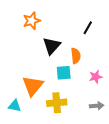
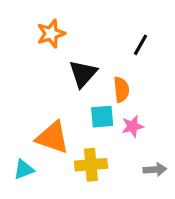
pink star: (96, 77) -> (133, 126), moved
orange triangle: (33, 86) -> (53, 138), turned -50
cyan triangle: (15, 106) -> (24, 169), turned -32

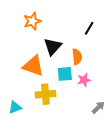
orange triangle: (53, 138) -> (33, 66), moved
yellow cross: (91, 165) -> (46, 94), moved
gray arrow: (155, 169) -> (98, 107), turned -40

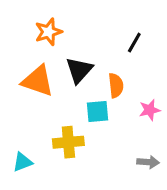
orange triangle: (33, 66) -> (38, 81), moved
pink star: (84, 80) -> (150, 110), moved
gray arrow: (98, 107) -> (148, 162), turned 48

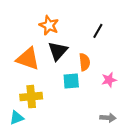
orange star: (48, 32) -> (49, 25), moved, turned -30
yellow cross: (68, 142) -> (31, 97), moved

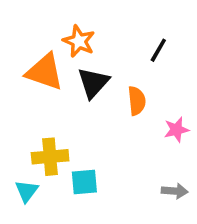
orange triangle: (28, 59) -> (45, 72), moved
cyan square: (71, 81) -> (84, 182), moved
cyan triangle: (17, 118) -> (27, 191), turned -32

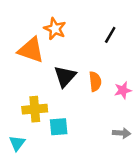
black triangle: (93, 83) -> (65, 76), moved
orange semicircle: (137, 101) -> (95, 81), moved
cyan triangle: (27, 191) -> (17, 143), moved

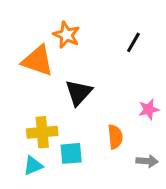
orange semicircle: (95, 81) -> (115, 137), moved
cyan triangle: (17, 143) -> (33, 166), moved, turned 30

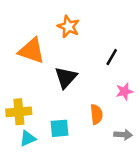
orange star: (67, 35) -> (68, 27), moved
black line: (133, 42) -> (112, 57), moved
yellow cross: (42, 132) -> (19, 112), moved

